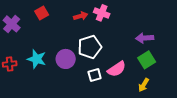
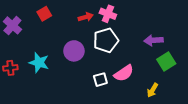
white pentagon: (90, 47) -> (106, 40), moved
purple circle: (66, 59) -> (74, 51), moved
green square: (147, 60) -> (166, 62), moved

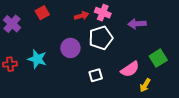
purple arrow: (154, 40) -> (137, 24), moved
pink semicircle: (124, 73) -> (130, 69), moved

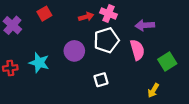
pink semicircle: (130, 69) -> (137, 50), moved, turned -72

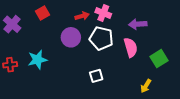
white pentagon: (106, 40) -> (101, 38), turned 30
purple circle: (74, 51) -> (71, 37), moved
cyan star: (39, 63) -> (37, 60), turned -30

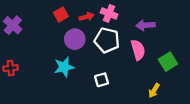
red square: (42, 13) -> (61, 15), moved
cyan star: (37, 60) -> (64, 67), moved

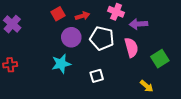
pink cross: (109, 13) -> (116, 12), moved
yellow arrow: (154, 91) -> (147, 86), turned -80

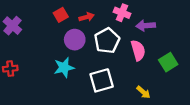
white pentagon: (102, 38) -> (107, 41), turned 30
white square: (97, 76) -> (102, 80), size x1.6
yellow arrow: (147, 86) -> (143, 92), moved

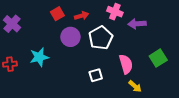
pink semicircle: (138, 50) -> (126, 64), moved
cyan star: (64, 68) -> (39, 57), moved
white square: (102, 80) -> (96, 75), size x0.6

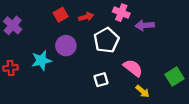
purple circle: (70, 37) -> (66, 46), moved
green square: (158, 58) -> (174, 76), moved
pink semicircle: (126, 64) -> (133, 68), turned -36

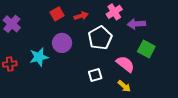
pink cross: (121, 13) -> (114, 12), turned 35
green square: (174, 76) -> (146, 49), moved, turned -30
yellow arrow: (143, 91) -> (124, 86), moved

